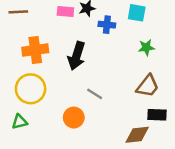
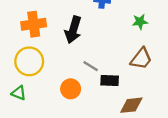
black rectangle: (157, 115) -> (110, 81), moved
green triangle: (20, 122) -> (19, 93), turned 35

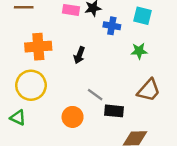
green star: (140, 22) -> (139, 51), moved
black arrow: (73, 30) -> (79, 55), size x0.6

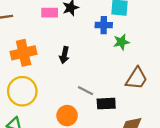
blue cross: (112, 26) -> (104, 25), moved

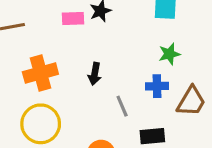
blue cross: (104, 25) -> (157, 86), moved
gray line: (86, 91) -> (122, 106), moved, turned 42

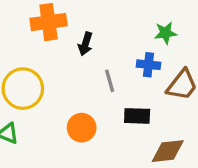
orange cross: (40, 73) -> (49, 22), moved

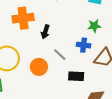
gray line: (110, 81) -> (60, 55), turned -32
orange circle: (82, 128) -> (39, 67), moved

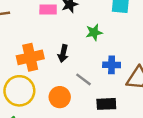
orange cross: (23, 18) -> (30, 57), moved
green star: (94, 26) -> (94, 32), moved

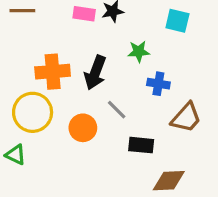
black arrow: (63, 53) -> (95, 73), size x1.5
blue cross: (112, 65) -> (158, 84), moved

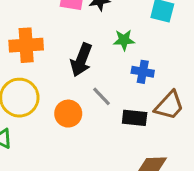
orange cross: (53, 72) -> (26, 45), moved
black rectangle: (141, 145) -> (135, 118), moved

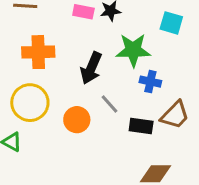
green star: (124, 40) -> (133, 50), size x1.6

